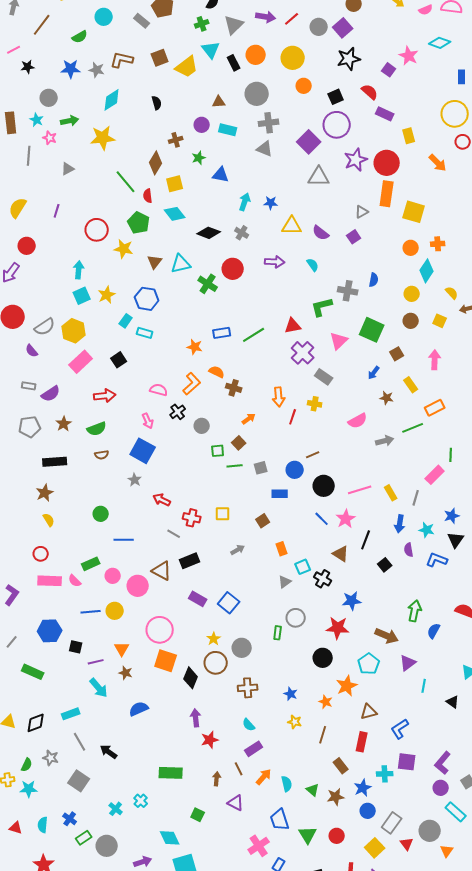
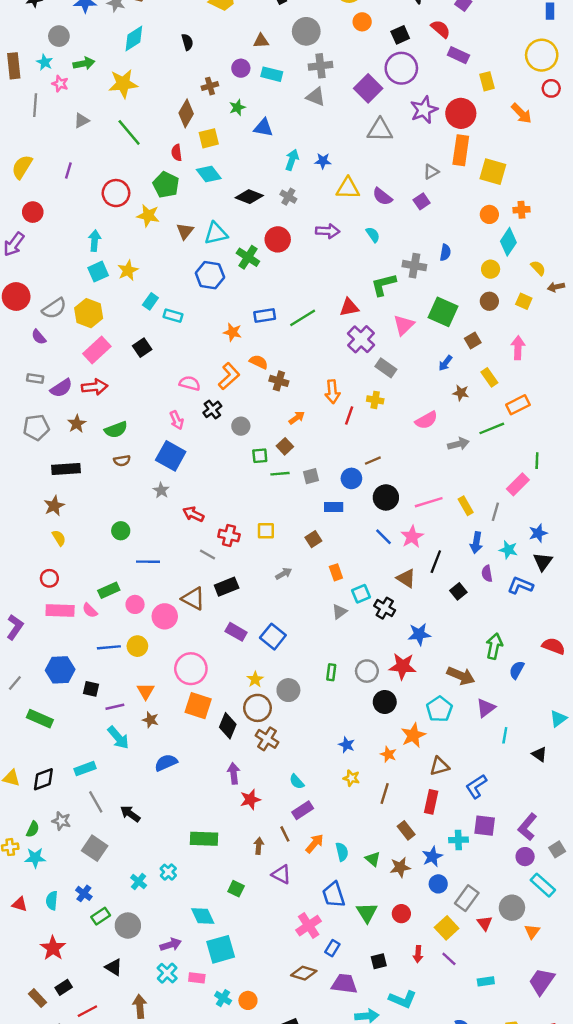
green line: (126, 182) -> (129, 132), moved
blue hexagon: (147, 299) -> (210, 275), moved
red arrow: (105, 396) -> (95, 387), moved
gray circle: (296, 618) -> (367, 671), moved
brown cross: (248, 688) -> (267, 739), moved, turned 36

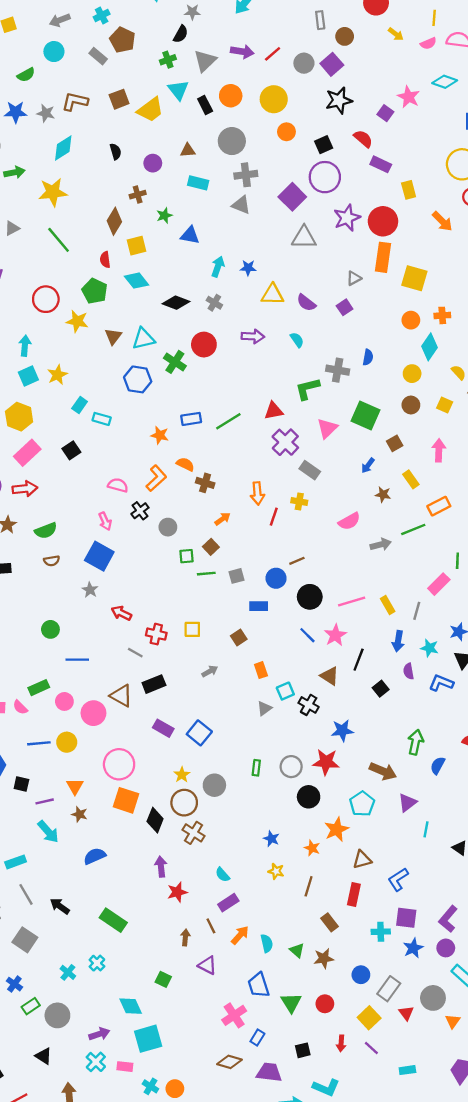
purple circle: (241, 68) -> (153, 163), moved
green rectangle: (204, 839) -> (113, 920), moved, turned 32
blue star: (432, 857) -> (413, 948), moved

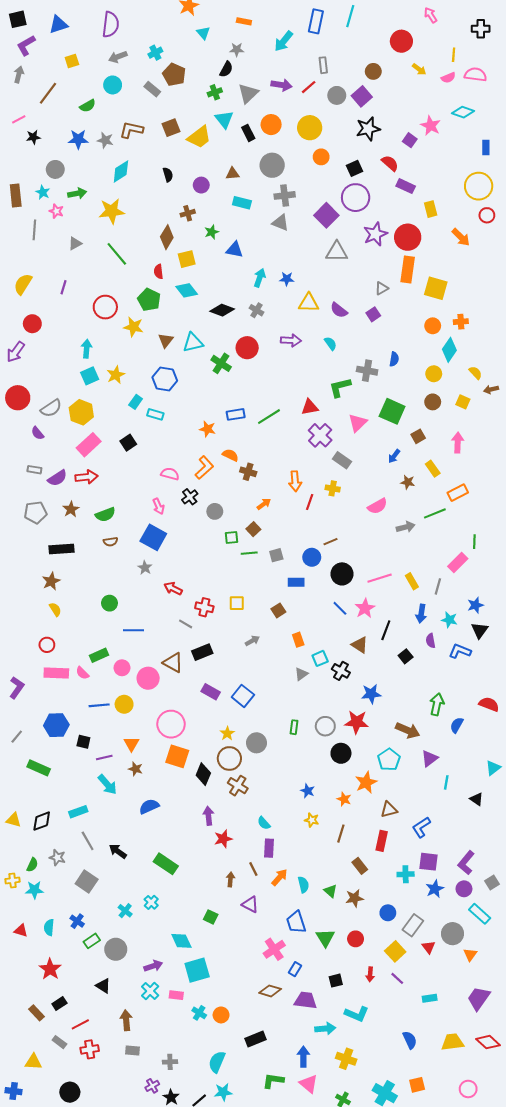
gray rectangle: (320, 20) -> (323, 65), moved
blue hexagon: (138, 379) -> (165, 379), moved
purple rectangle: (228, 903) -> (269, 848), turned -54

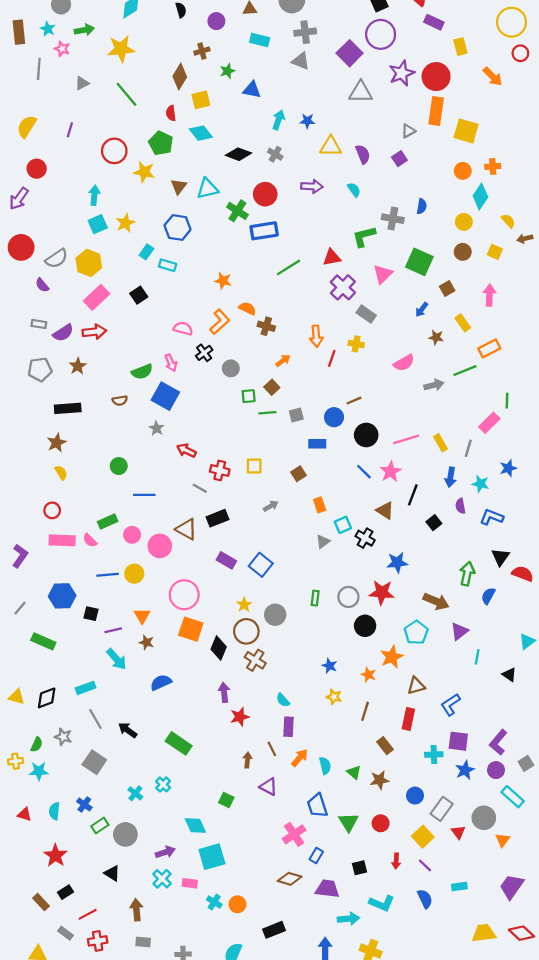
purple semicircle: (339, 310) -> (363, 154), turned -150
blue rectangle: (236, 414) -> (264, 231), moved, size x1.4
green semicircle: (105, 515) -> (142, 372), moved
black triangle: (480, 630) -> (500, 557), moved
blue semicircle: (410, 1040) -> (425, 899), moved

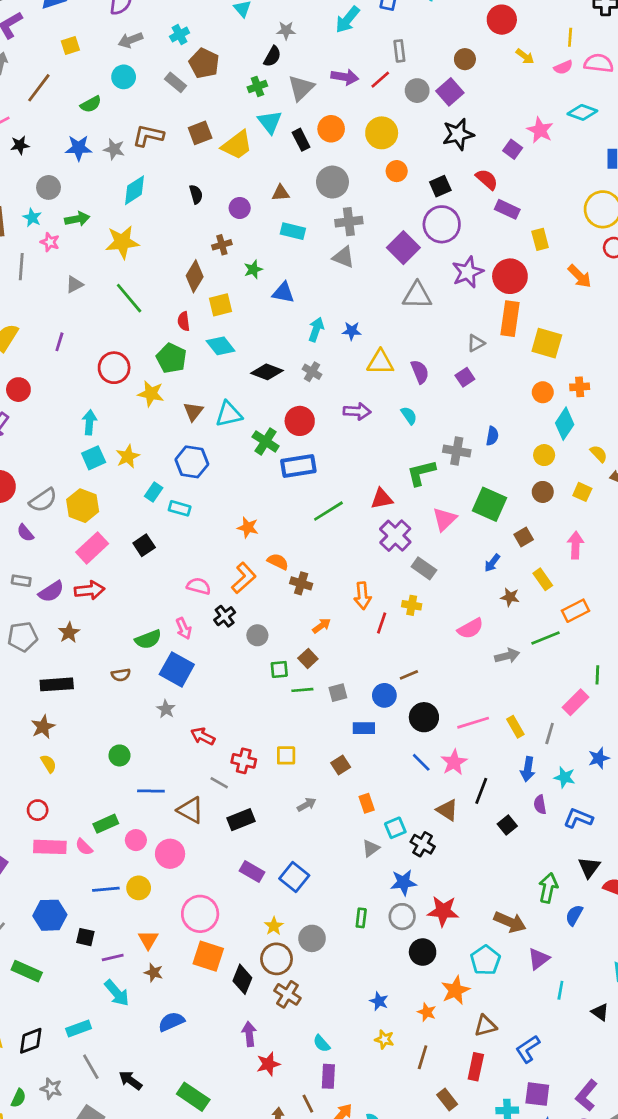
brown triangle: (186, 529) -> (190, 810), moved
blue star: (397, 563) -> (403, 882), moved

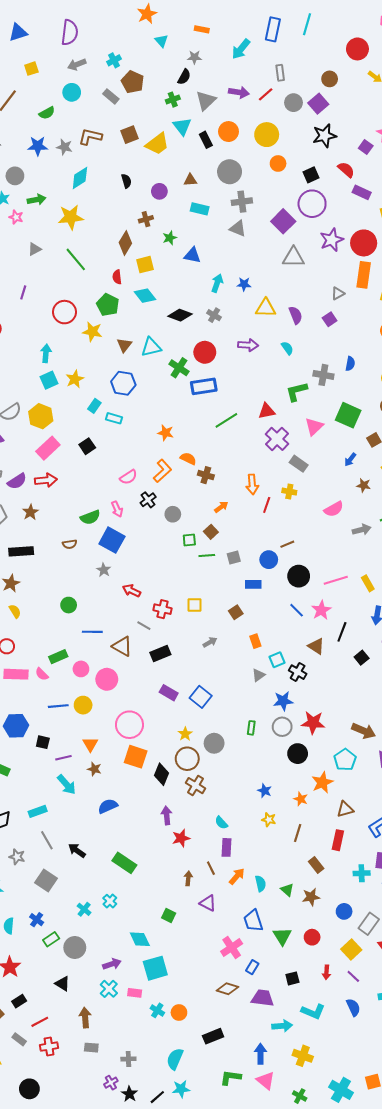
pink semicircle: (199, 586) -> (128, 477), turned 132

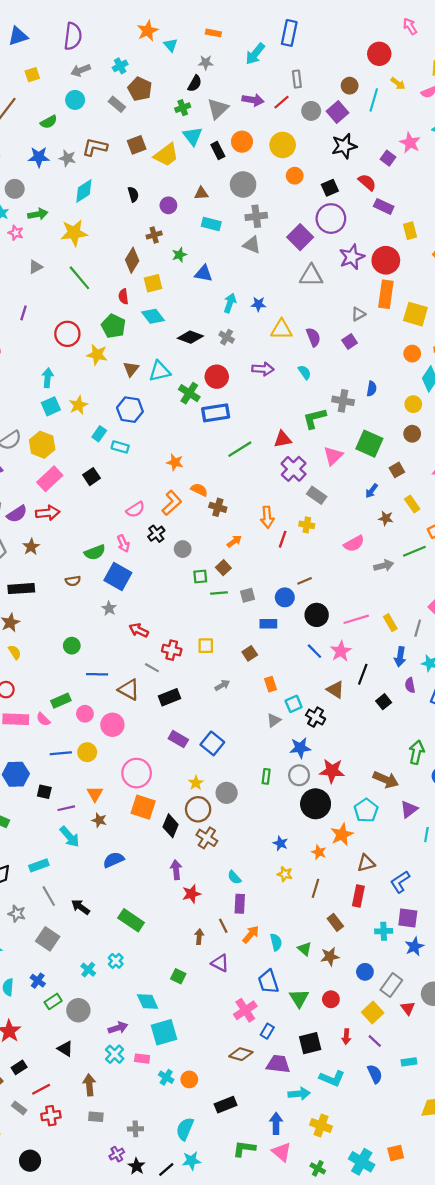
orange star: (147, 14) -> (148, 31), moved
cyan line: (307, 24) -> (374, 100), moved
black circle: (298, 754) -> (316, 804), size x1.4
black square: (292, 978) -> (310, 1043), size x1.5

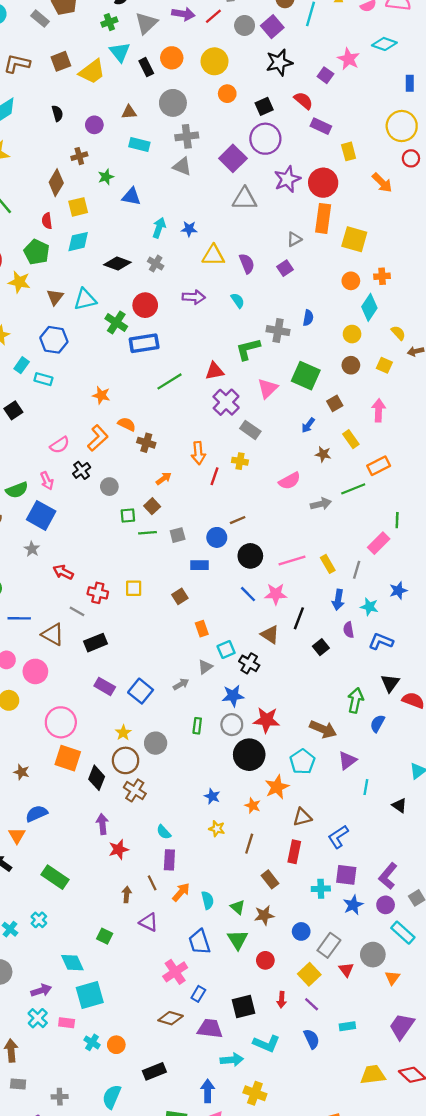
cyan diamond: (153, 316) -> (78, 242), turned -65
pink star: (341, 651) -> (276, 594), turned 30
gray arrow: (222, 685) -> (181, 684), moved
orange triangle: (95, 794) -> (17, 836), moved
green triangle: (299, 998) -> (238, 940), moved

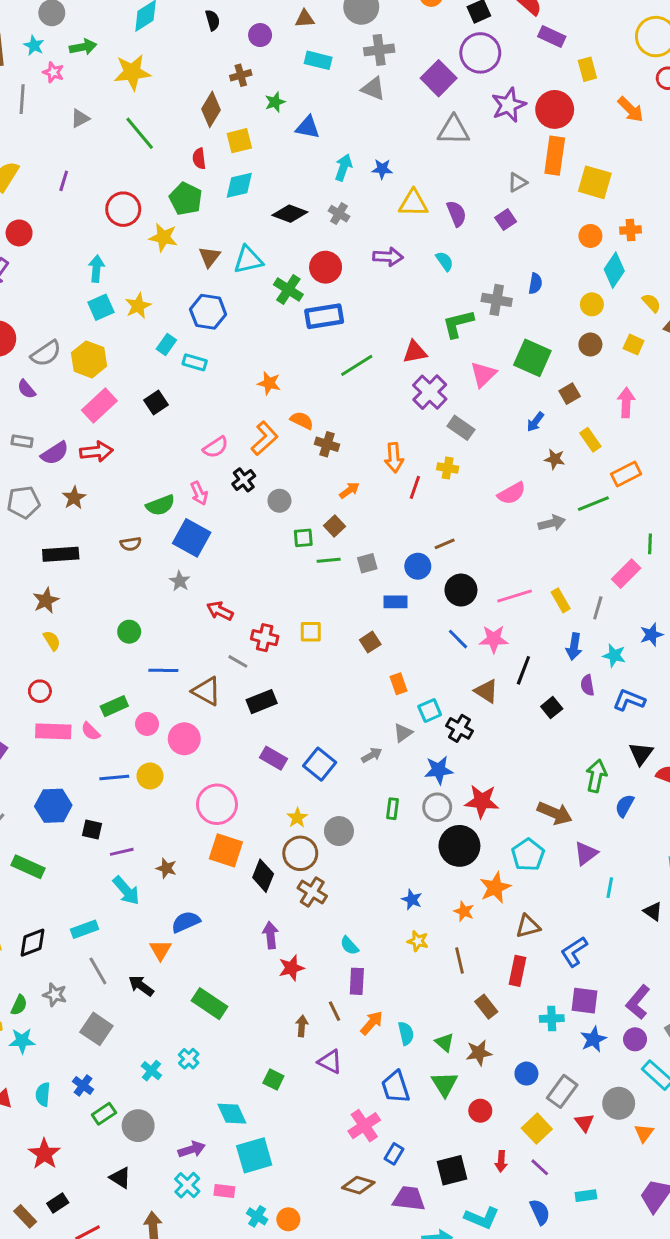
brown line: (249, 844) -> (459, 960), turned -30

